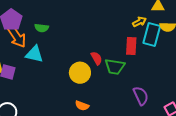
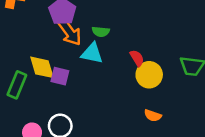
green semicircle: (42, 28) -> (101, 32), moved
red semicircle: (97, 58) -> (137, 58), moved

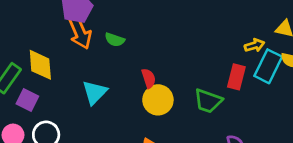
cyan triangle: (92, 53) -> (95, 92), moved, turned 50
purple square: (60, 76) -> (27, 100), moved

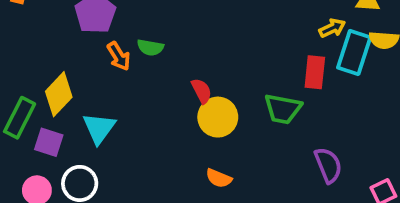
orange arrow: (80, 33) -> (119, 56), moved, size x0.7
yellow diamond: (40, 65) -> (59, 94), turned 56
cyan triangle: (95, 92) -> (99, 128), moved

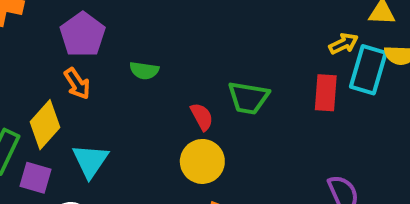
orange arrow: (119, 56) -> (77, 84), moved
green trapezoid: (283, 109) -> (248, 98), moved
yellow circle: (218, 117) -> (202, 161), moved

